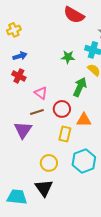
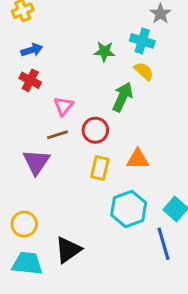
pink triangle: (41, 93) -> (64, 106), turned 32
orange triangle: (84, 120) -> (138, 159), moved
yellow circle: (49, 163) -> (24, 224), moved
black triangle: (44, 188) -> (68, 250), turned 30

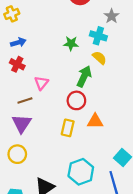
red circle: (95, 130) -> (76, 100), moved
brown line: (57, 135) -> (25, 100), moved
cyan hexagon: (129, 209) -> (81, 172), moved
yellow circle: (24, 224) -> (17, 154), moved

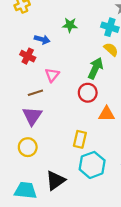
blue arrow: (18, 42) -> (42, 39), moved, turned 32
green star: (71, 43) -> (70, 25), moved
yellow rectangle: (68, 128) -> (80, 139), moved

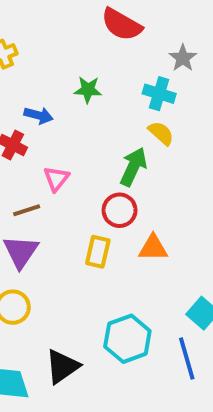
yellow rectangle: (80, 139) -> (98, 252), moved

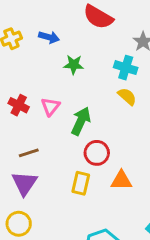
blue arrow: (39, 115) -> (49, 37), moved
green arrow: (133, 167) -> (81, 121), moved
pink triangle: (56, 179) -> (50, 107), moved

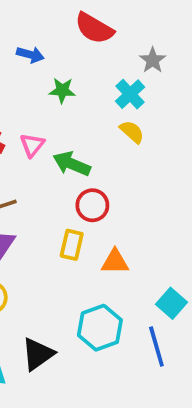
cyan cross: (126, 68) -> (130, 94), turned 30
green arrow: (81, 121) -> (72, 164), turned -92
orange triangle: (121, 180) -> (115, 262), moved

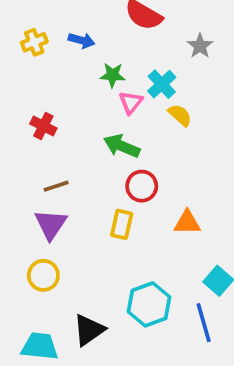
cyan cross: (130, 94) -> (162, 84), moved
pink triangle: (32, 145) -> (131, 102), moved
orange triangle: (115, 262) -> (187, 223), moved

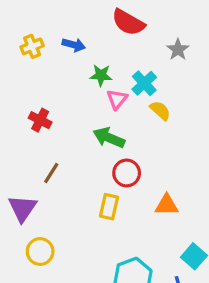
brown line: (56, 186) -> (51, 173), turned -40
purple triangle: (51, 224) -> (22, 208), moved

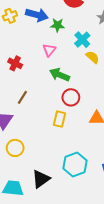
blue arrow: (74, 45) -> (37, 15), size x1.5
green star: (101, 75) -> (57, 25), moved
pink triangle: (117, 99) -> (49, 50), moved

